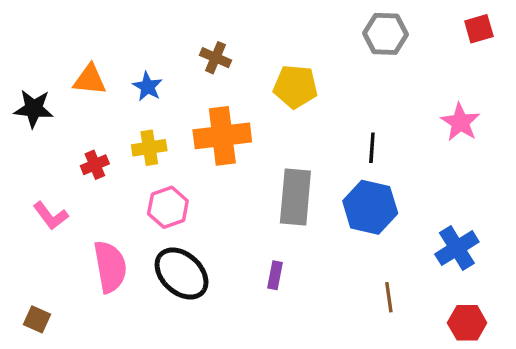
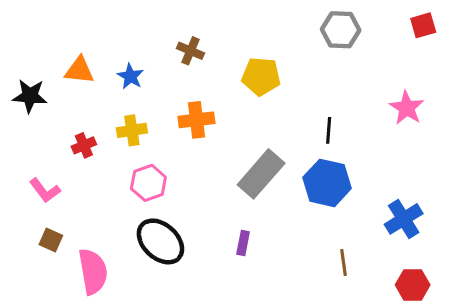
orange cross: (222, 136) -> (196, 120), size x0.7
gray rectangle: (295, 197) -> (261, 174), turned 36
pink semicircle: (110, 267) -> (93, 271), moved
brown square: (37, 319) -> (51, 240), moved

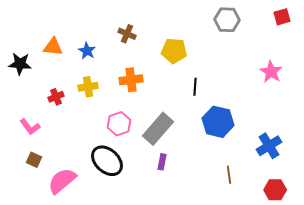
black line: (329, 130) -> (195, 87), moved
gray rectangle: (261, 174) -> (158, 129), moved
pink hexagon: (148, 183) -> (119, 124), moved
pink semicircle: (93, 271) -> (62, 181), turned -120

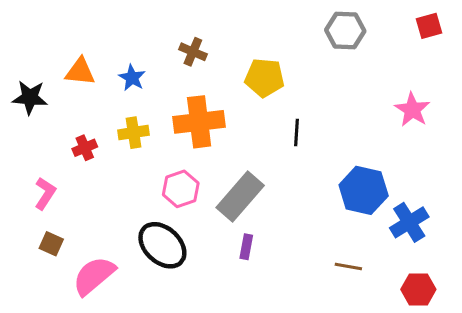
orange cross: (131, 80) -> (199, 122), size x1.4
blue hexagon: (218, 122) -> (364, 190), moved
pink L-shape: (30, 127) -> (45, 193), turned -110
brown line: (229, 175) -> (348, 267), turned -72

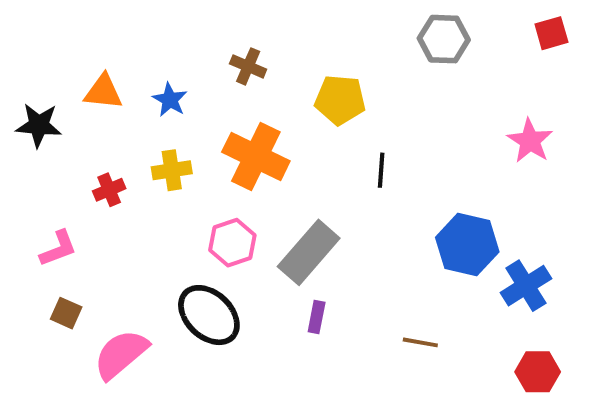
orange cross: (199, 122) -> (256, 156), turned 33
pink L-shape: (45, 193) -> (58, 248), turned 36
brown line: (348, 267) -> (420, 342), moved

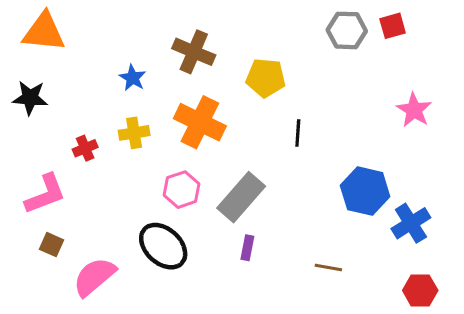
red square: (551, 33) -> (393, 26), moved
brown cross: (248, 66) -> (194, 52), size x1.5
orange triangle: (103, 92) -> (44, 32), moved, size x1.4
pink L-shape: (58, 248) -> (45, 194), size x1.4

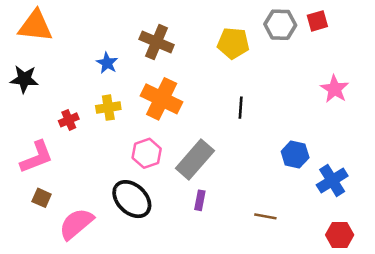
yellow pentagon: (266, 78) -> (233, 43), moved
blue hexagon: (365, 191) -> (295, 155), size x0.7

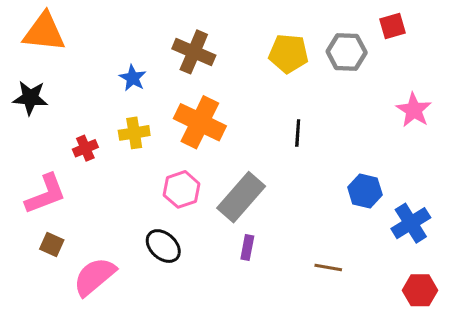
gray hexagon: (280, 25) -> (347, 52), moved
black ellipse: (132, 199) -> (163, 246), size x0.7

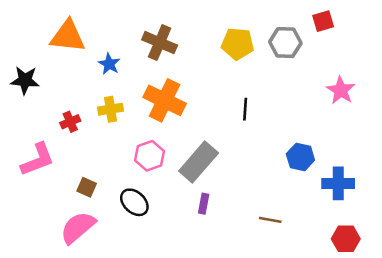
orange triangle: (44, 32) -> (68, 36), moved
blue cross: (411, 223) -> (338, 183), turned 32
brown square: (52, 244) -> (87, 187), moved

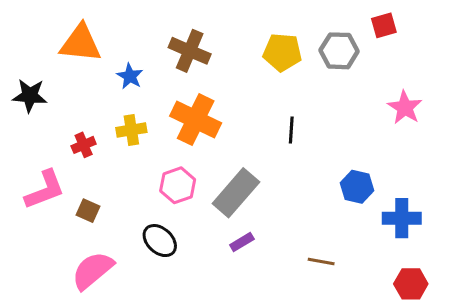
brown square: (87, 187) -> (88, 211), moved
purple rectangle: (204, 204) -> (242, 242), turned 48

